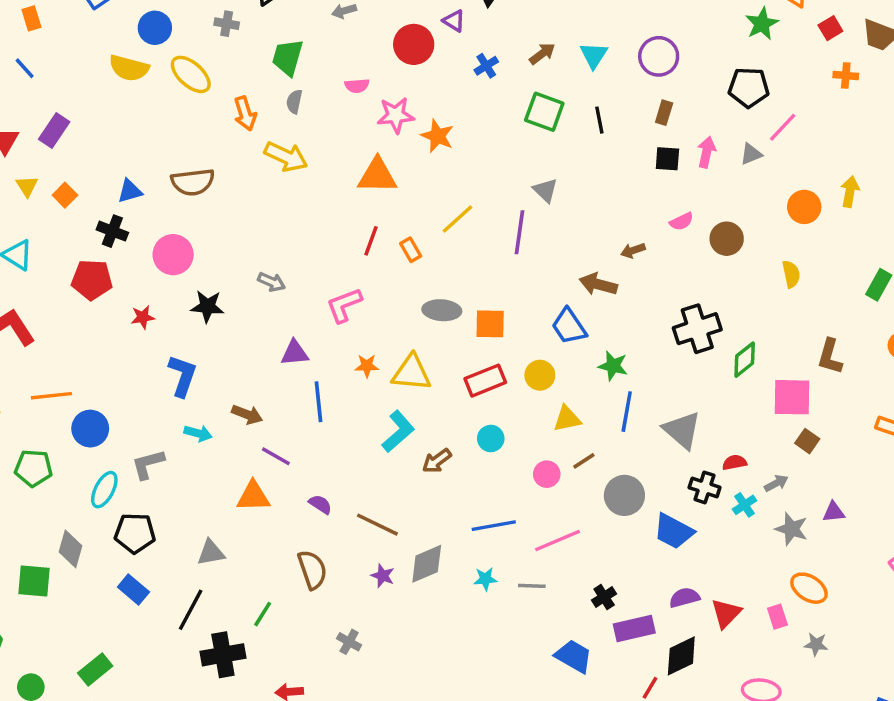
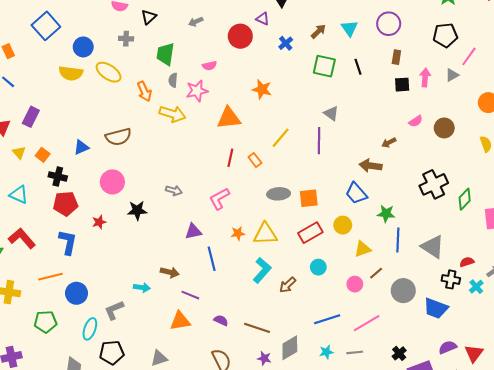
pink star: (396, 115) -> (197, 91), moved
black cross: (112, 231) -> (58, 176), moved
blue L-shape: (182, 376) -> (68, 242), moved

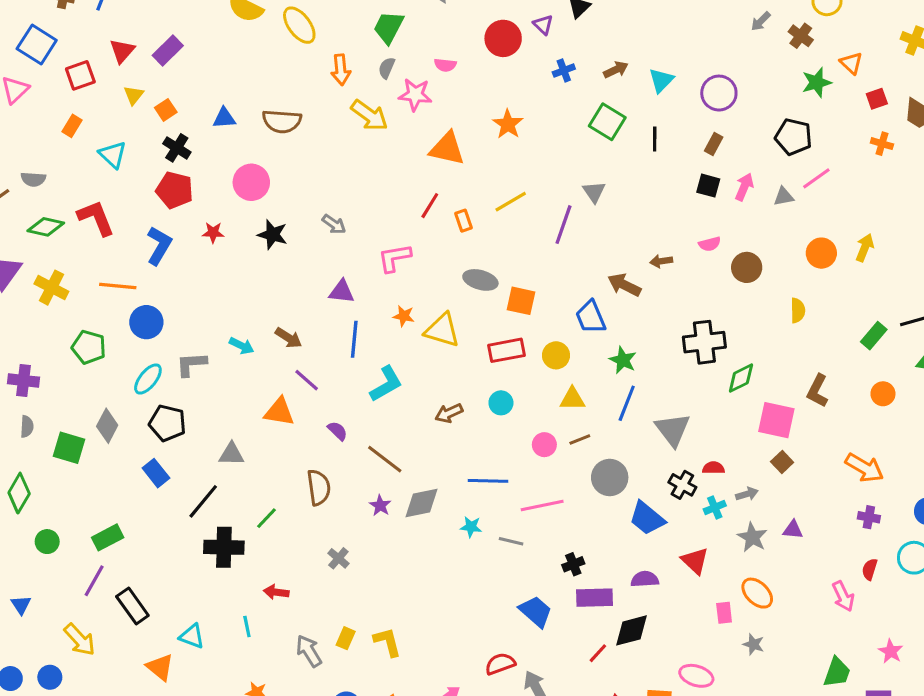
cyan L-shape: (262, 270) -> (386, 384), moved
red triangle: (474, 353) -> (695, 561), moved, turned -42

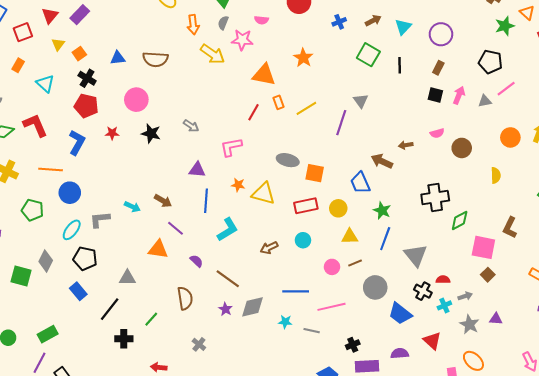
orange rectangle: (464, 221) -> (278, 102), moved
black cross: (224, 547) -> (124, 339), size x0.7

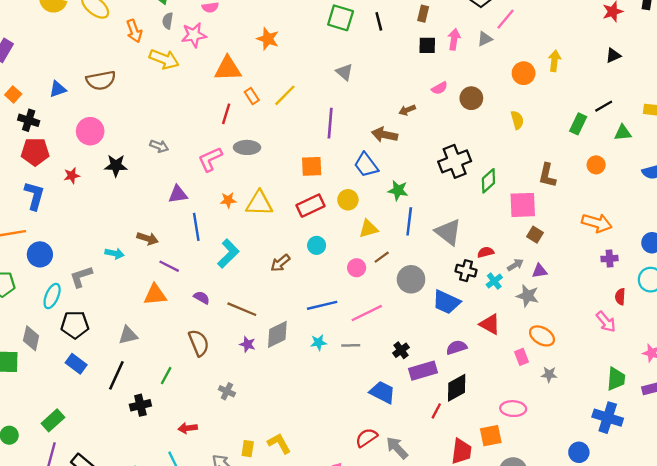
purple line: (341, 123) -> (330, 123), moved
gray ellipse: (288, 160) -> (247, 147), moved
purple triangle: (496, 319) -> (540, 271), moved

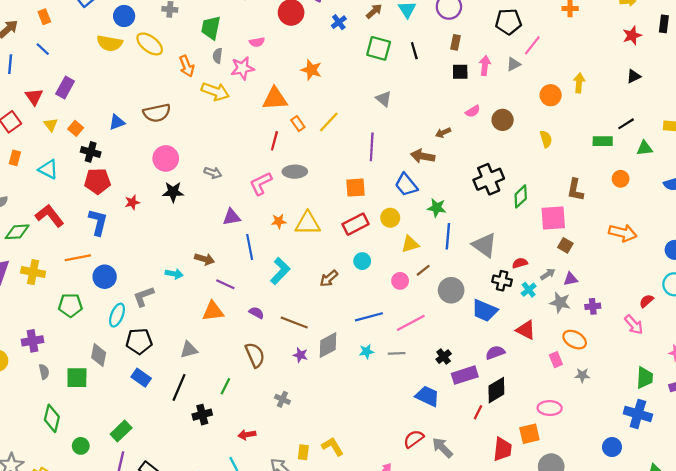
green rectangle: (578, 124) -> (603, 141), turned 66
pink circle: (90, 131) -> (166, 158), moved
purple cross: (610, 259) -> (593, 306), moved
red semicircle: (620, 297) -> (646, 301), turned 48

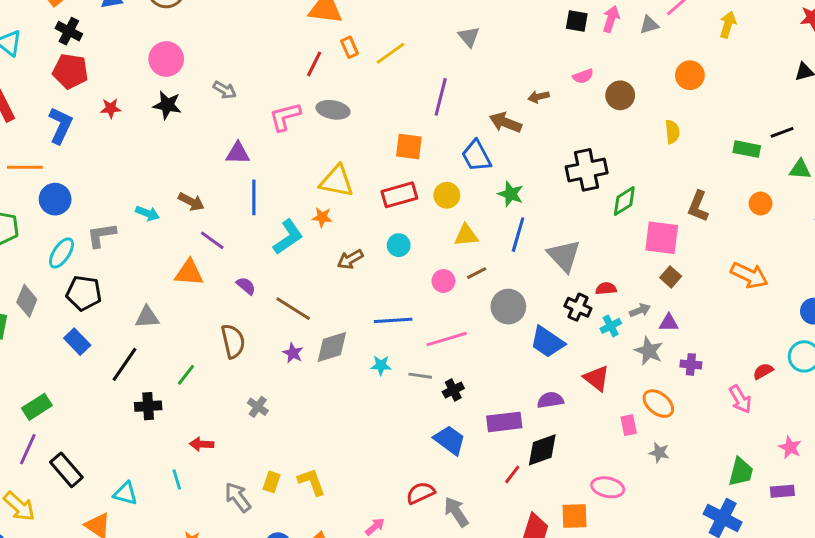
yellow arrow: (579, 83) -> (728, 25), moved
orange star: (279, 221) -> (322, 217), moved
black cross: (444, 357) -> (453, 390), moved

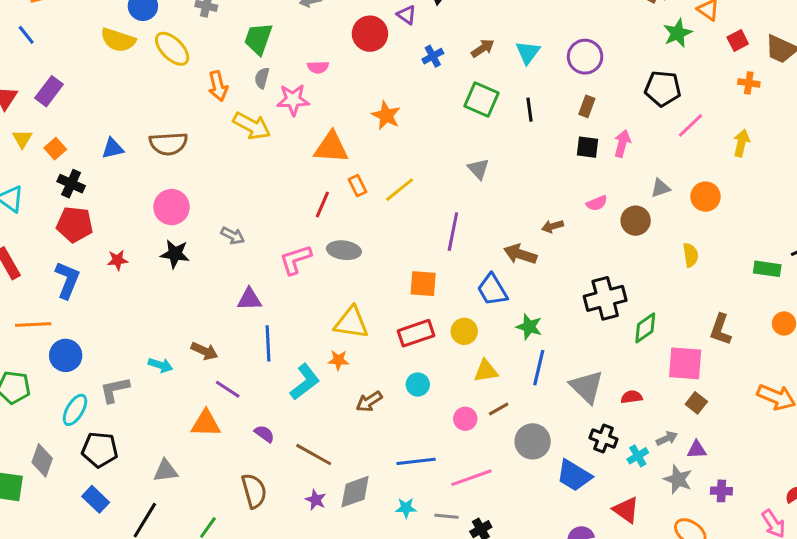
gray triangle: (649, 25) -> (660, 188), moved
red semicircle: (606, 289) -> (632, 397), moved

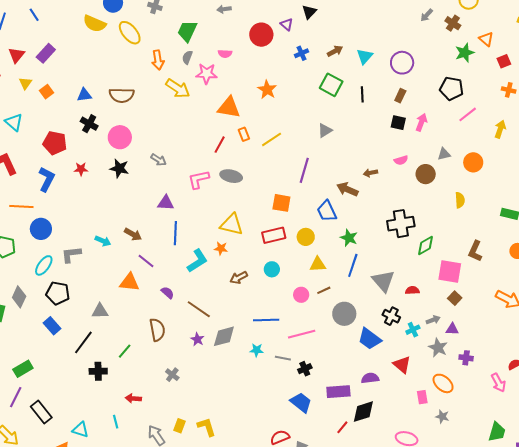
gray triangle: (478, 169) -> (325, 130), turned 35
black cross: (71, 184) -> (89, 124), moved

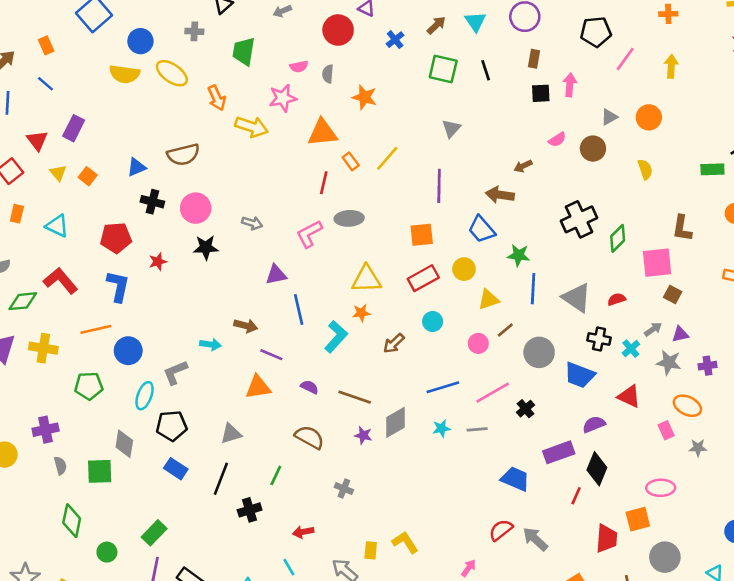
gray semicircle: (187, 57) -> (328, 74), moved
brown semicircle: (157, 330) -> (309, 437), turned -35
black cross: (305, 369) -> (525, 409), moved
black diamond: (363, 412) -> (597, 469), turned -35

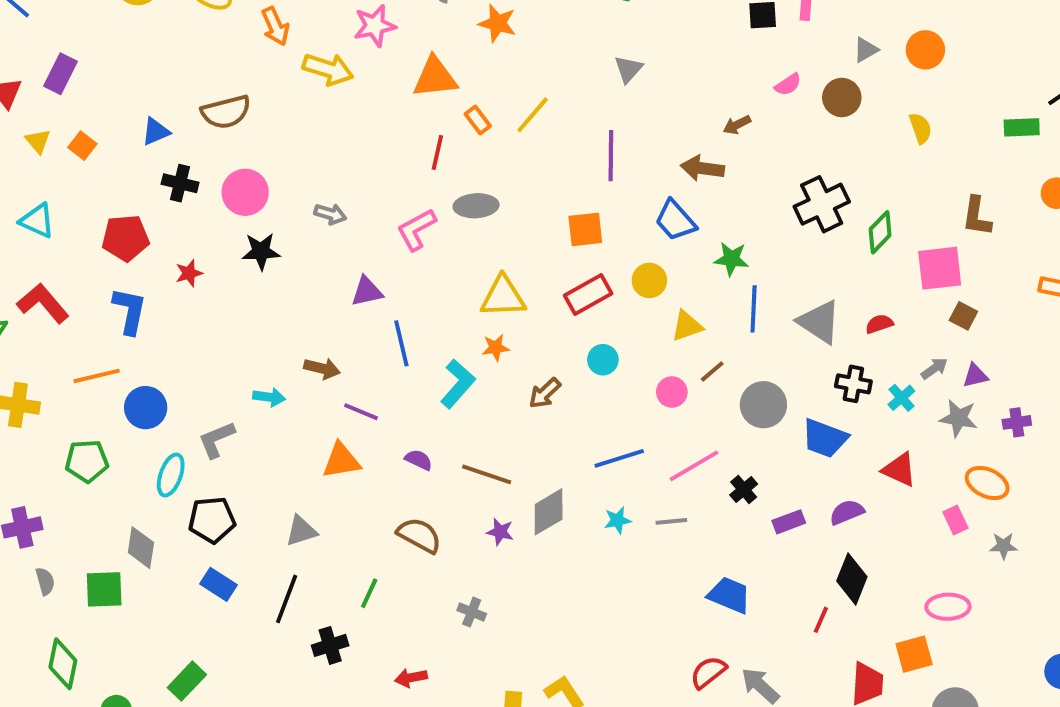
purple rectangle: (559, 452) -> (789, 522), moved, size x0.7

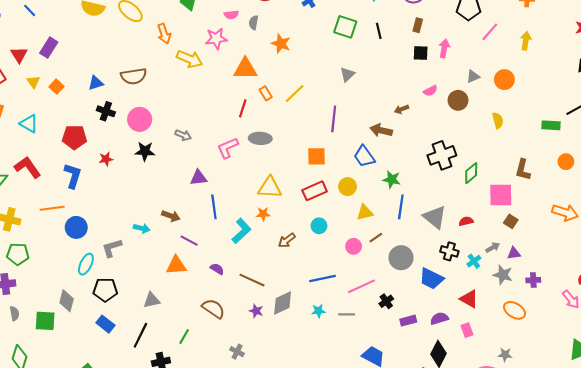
green pentagon: (87, 461) -> (18, 254), moved
pink rectangle: (955, 520) -> (467, 330), moved
gray star: (1004, 546) -> (505, 355), moved

